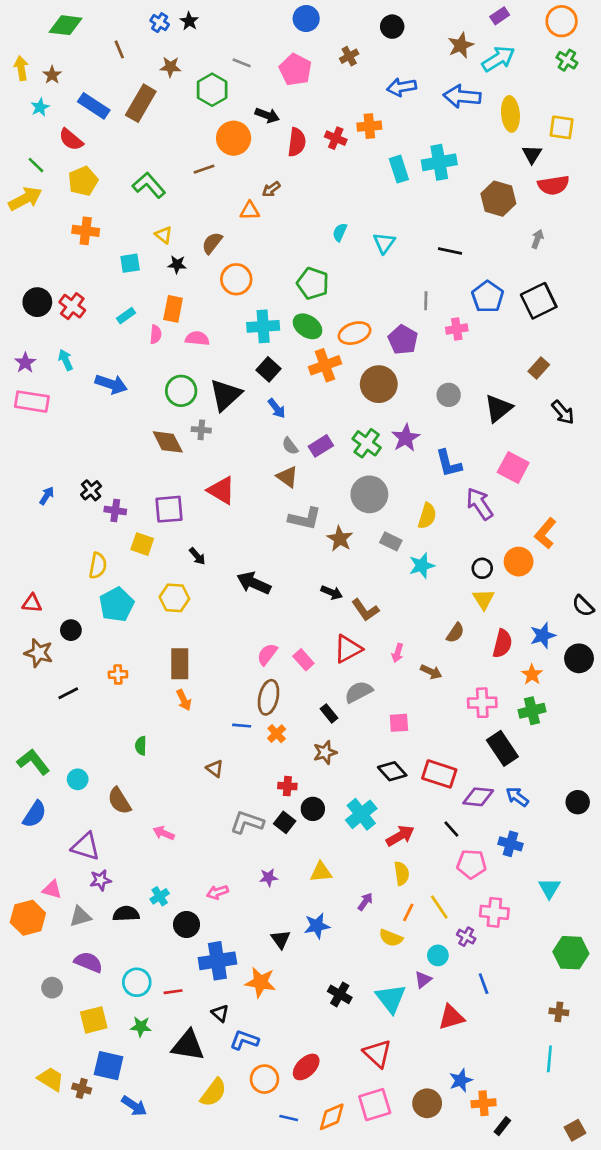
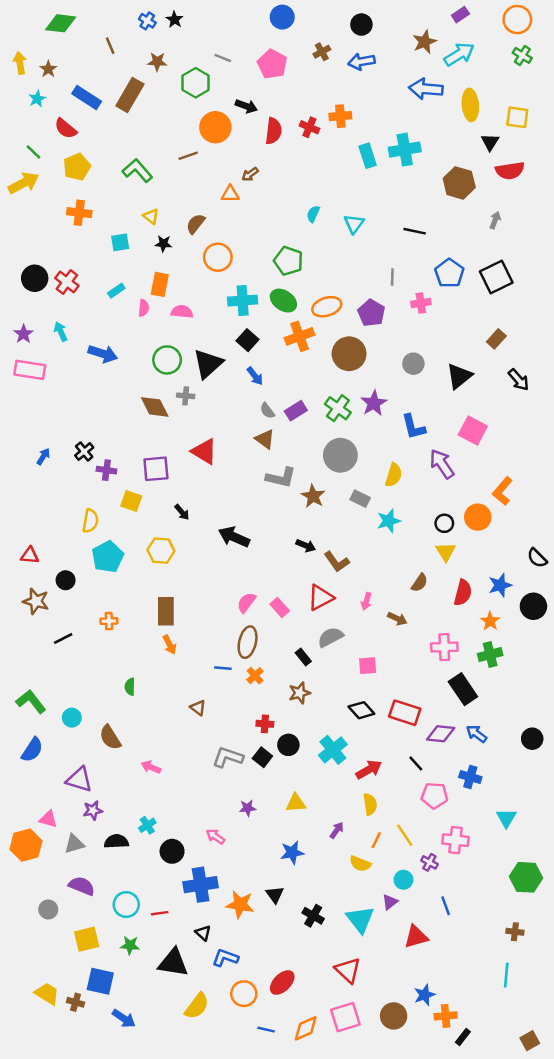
blue arrow: (402, 87) -> (361, 62), moved
pink arrow: (217, 892) -> (215, 836), moved, turned 54
black triangle: (281, 939) -> (275, 895), moved

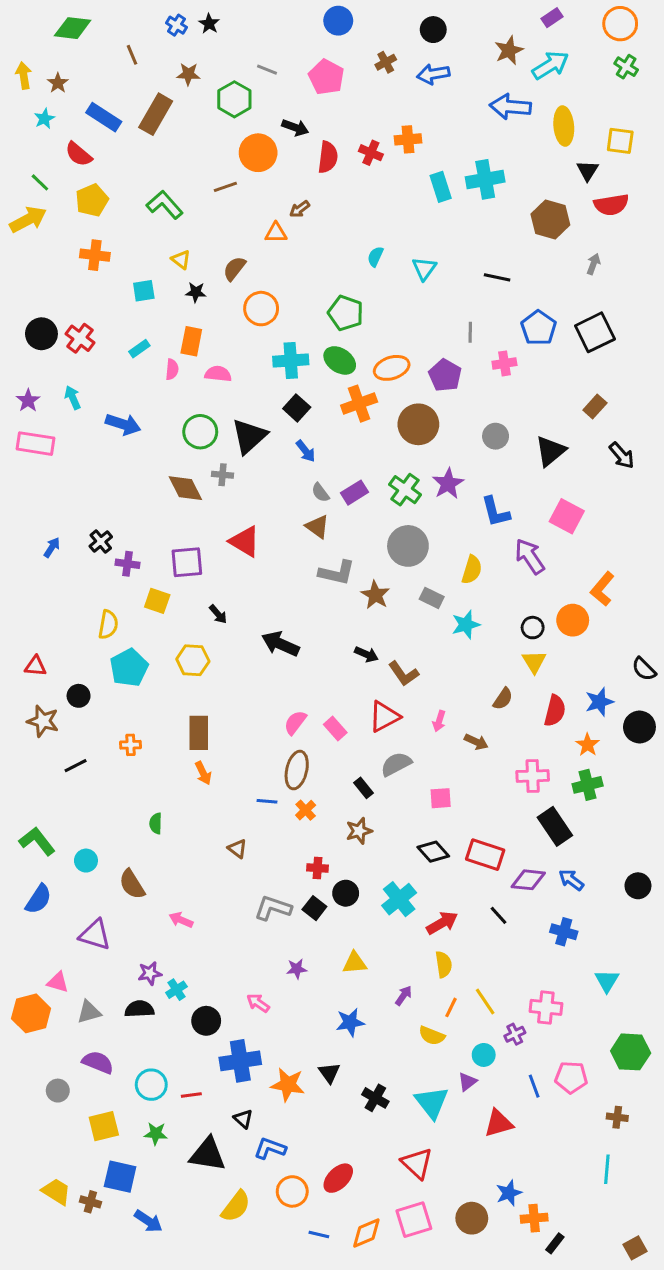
pink pentagon: (434, 796) -> (571, 1077), moved
purple star: (93, 810) -> (150, 973), moved
purple cross: (429, 862) -> (515, 1034), turned 35

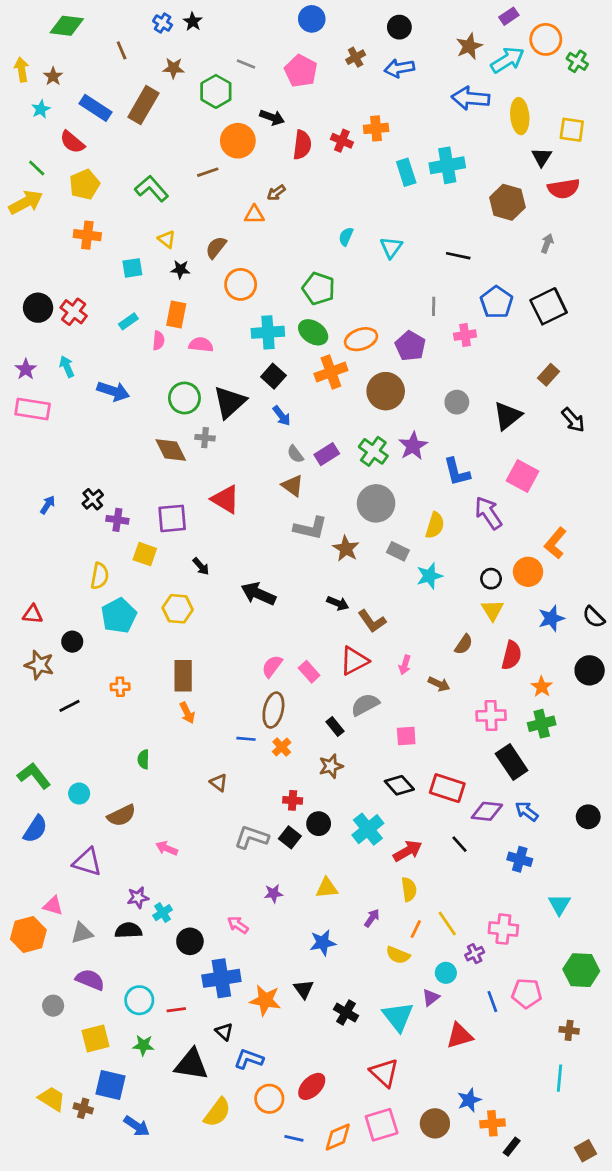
orange circle: (620, 24) -> (546, 39), moved
blue star: (599, 702) -> (551, 618), moved
brown semicircle: (132, 884) -> (122, 815), turned -84

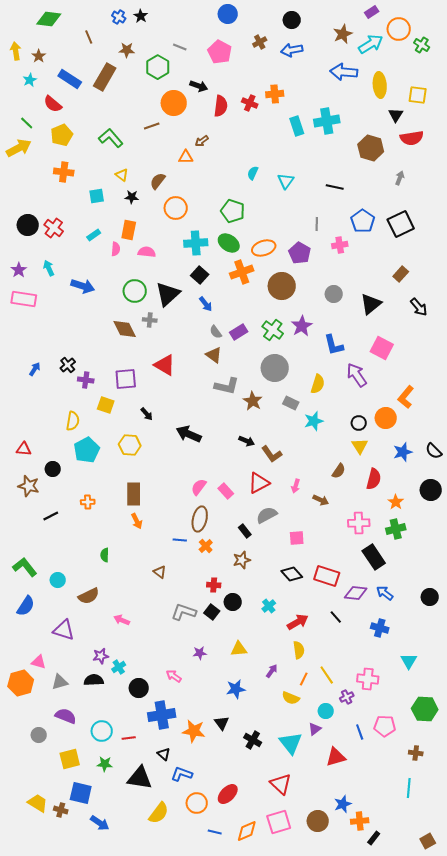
cyan cross: (368, 829) -> (269, 606), size x0.6

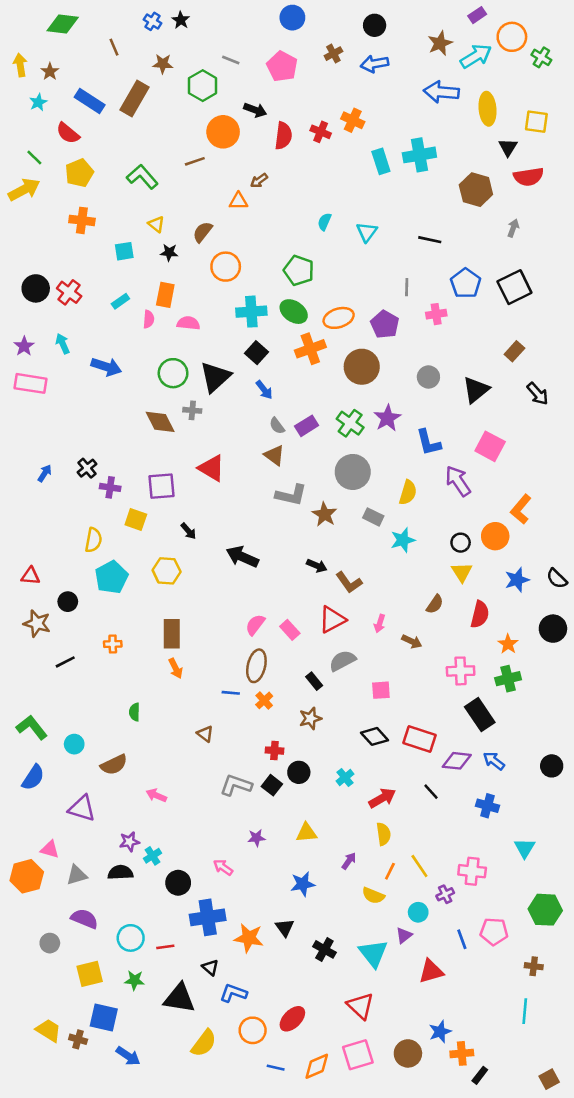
orange cross: (275, 94) -> (353, 120), turned 30

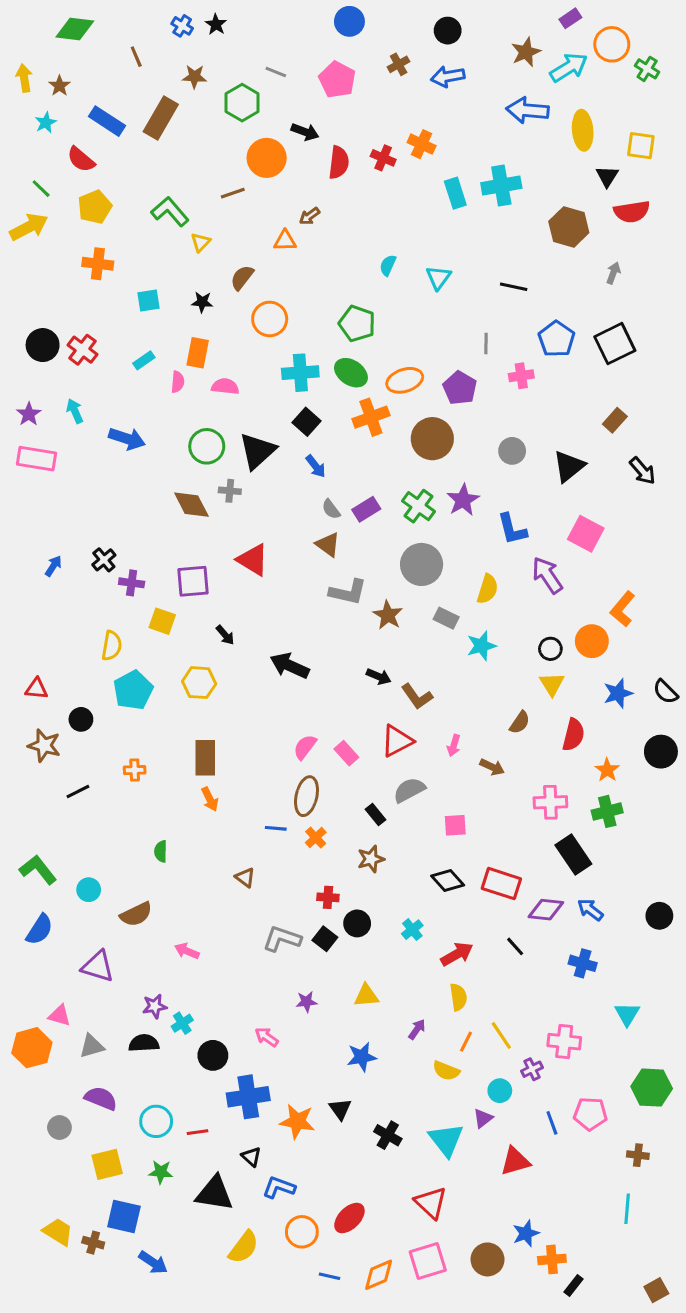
yellow triangle: (156, 224) -> (201, 242), moved, turned 36

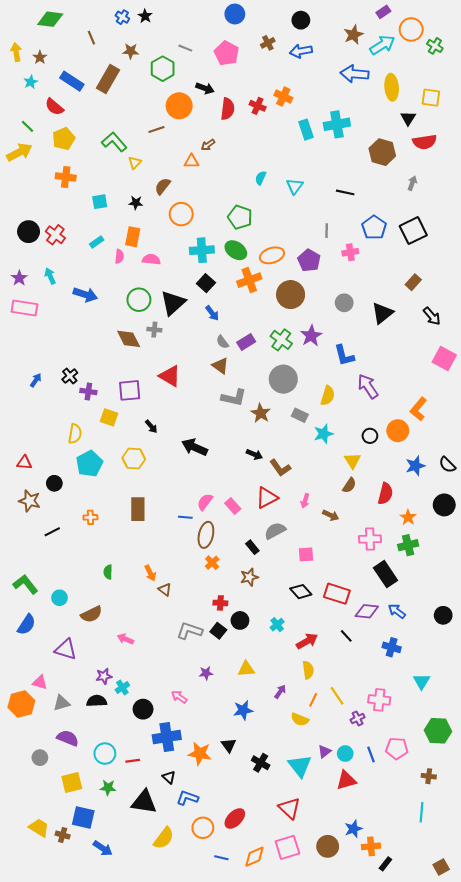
pink square: (586, 534) -> (444, 358), moved
yellow triangle: (552, 684) -> (352, 461), moved
orange arrow: (210, 799) -> (150, 573), moved
blue line: (276, 828) -> (185, 517), moved
cyan circle: (500, 1091) -> (345, 754), moved

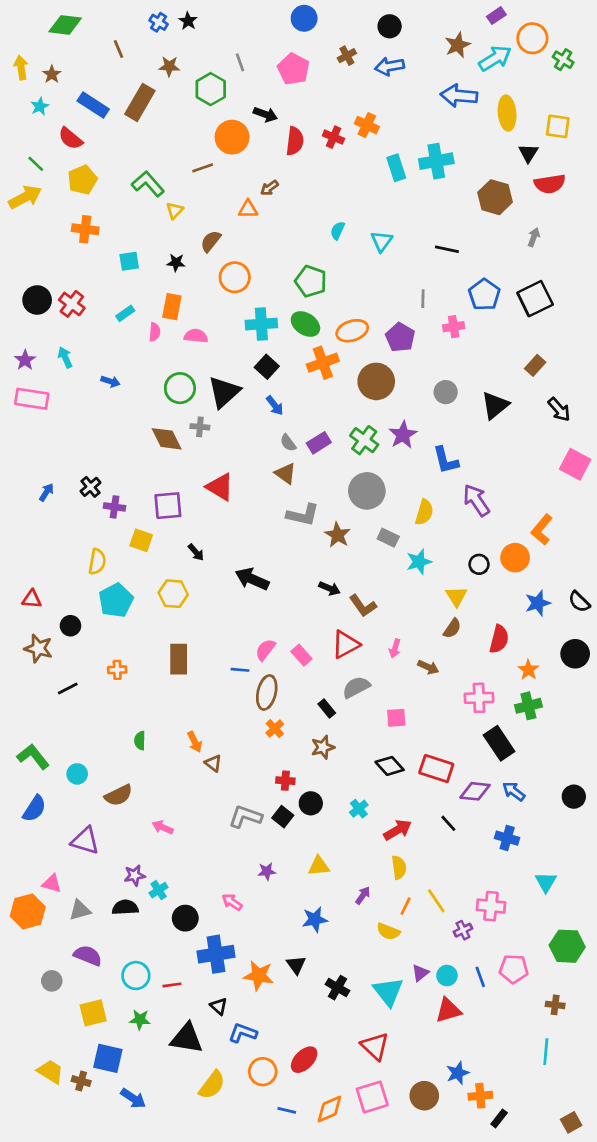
gray line: (185, 48) -> (240, 62), turned 48
blue arrow: (85, 295) -> (111, 381), size x0.6

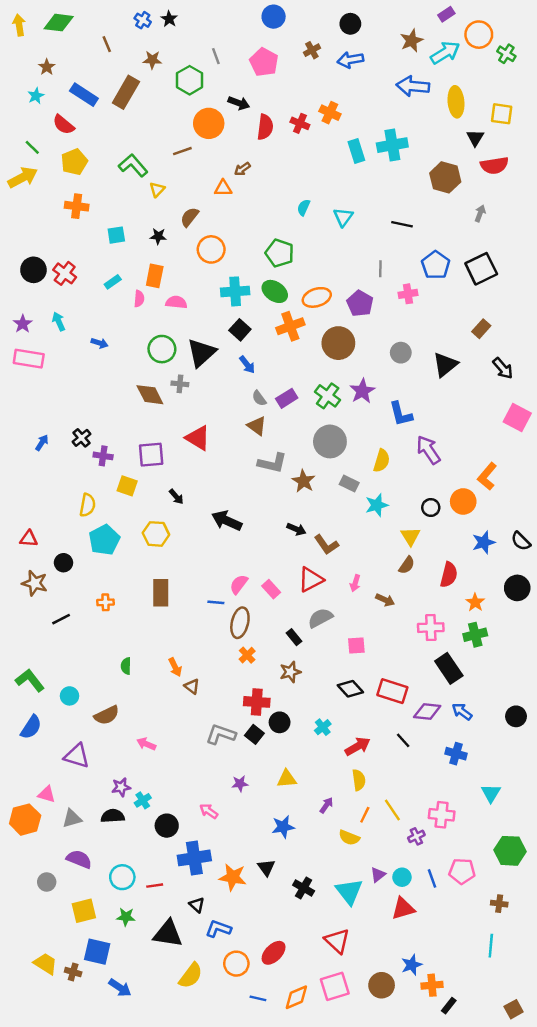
yellow arrow: (21, 68) -> (19, 25), moved
red cross: (285, 781) -> (257, 702), size x1.5

